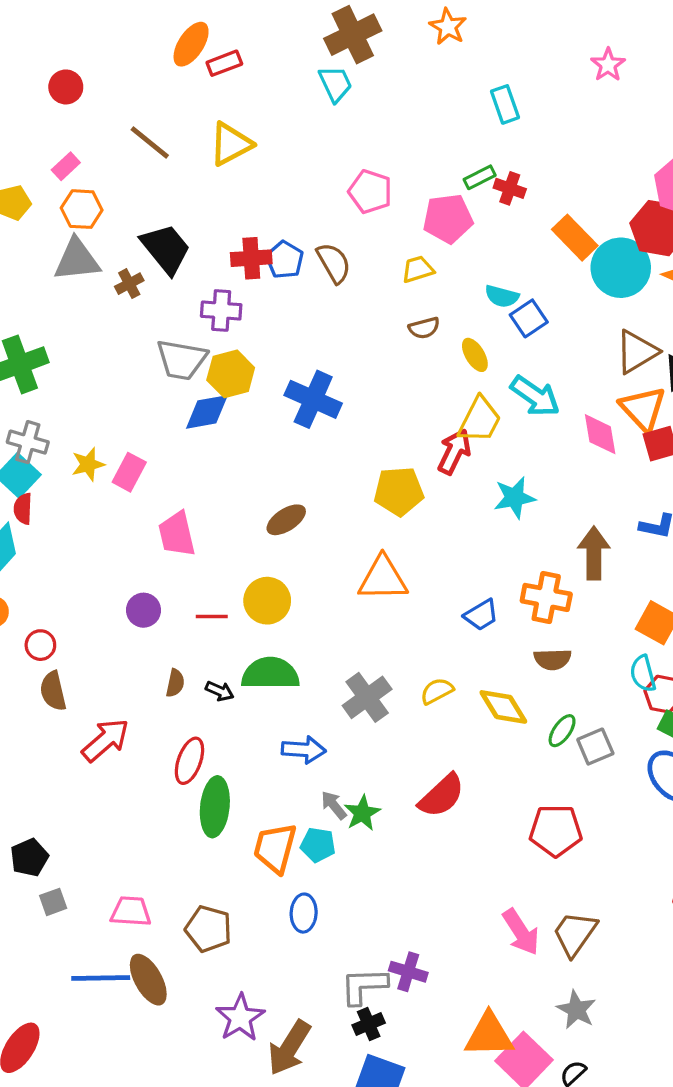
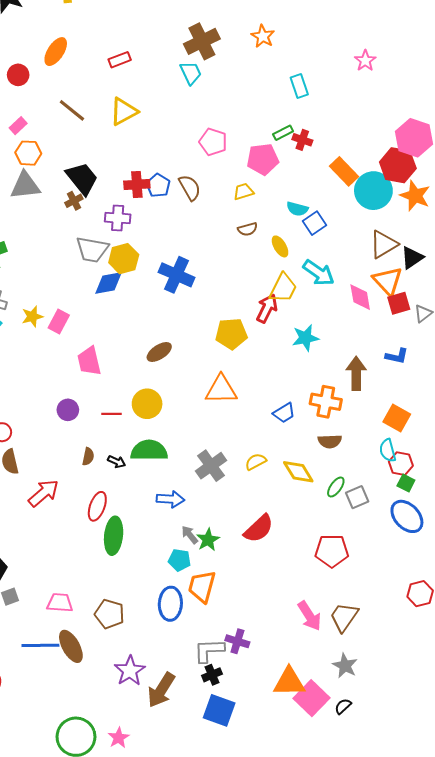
orange ellipse: (191, 44) -> (56, 52), moved
brown cross: (129, 284) -> (74, 201), moved
orange trapezoid: (275, 848) -> (202, 586), moved
blue ellipse: (304, 913) -> (170, 604), size x1.4

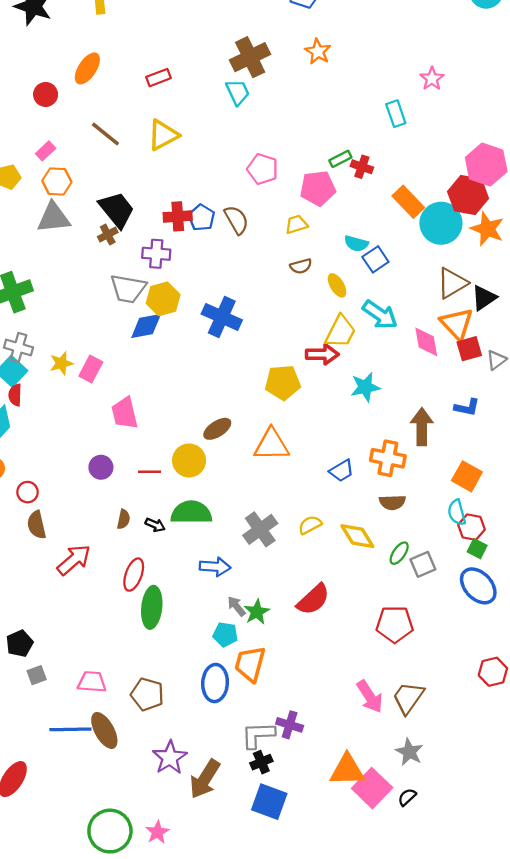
cyan rectangle: (299, 86) -> (396, 114), moved
red arrow: (267, 308) -> (322, 354), turned 64
brown ellipse: (159, 352) -> (217, 429), moved

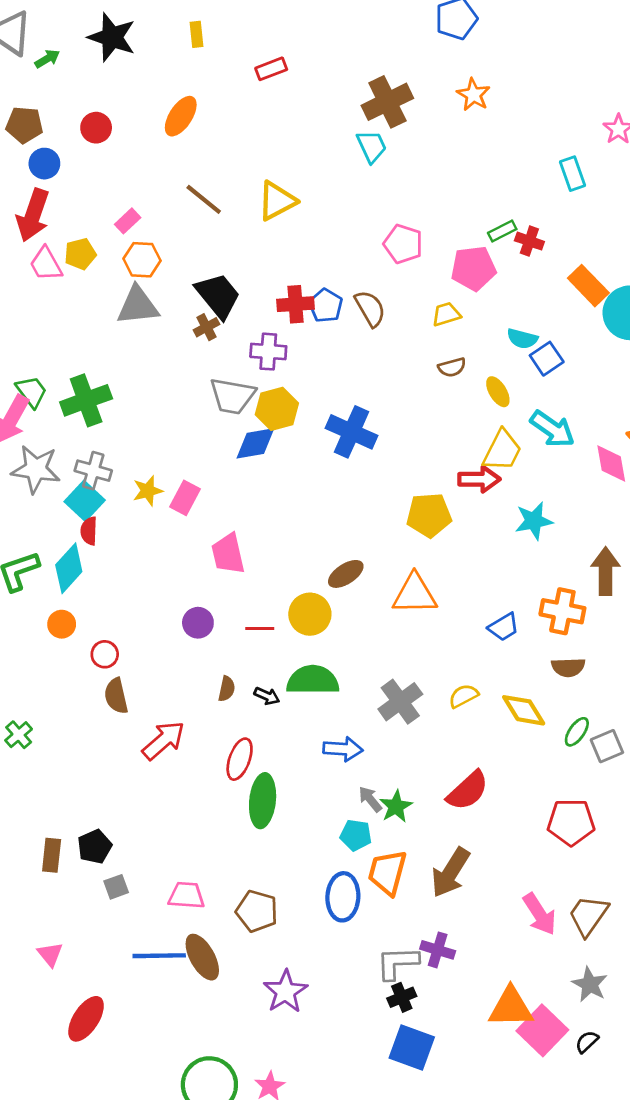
red rectangle: (159, 78) -> (271, 69), moved
red circle: (46, 94) -> (96, 128), moved
brown arrow: (205, 779) -> (451, 872), moved

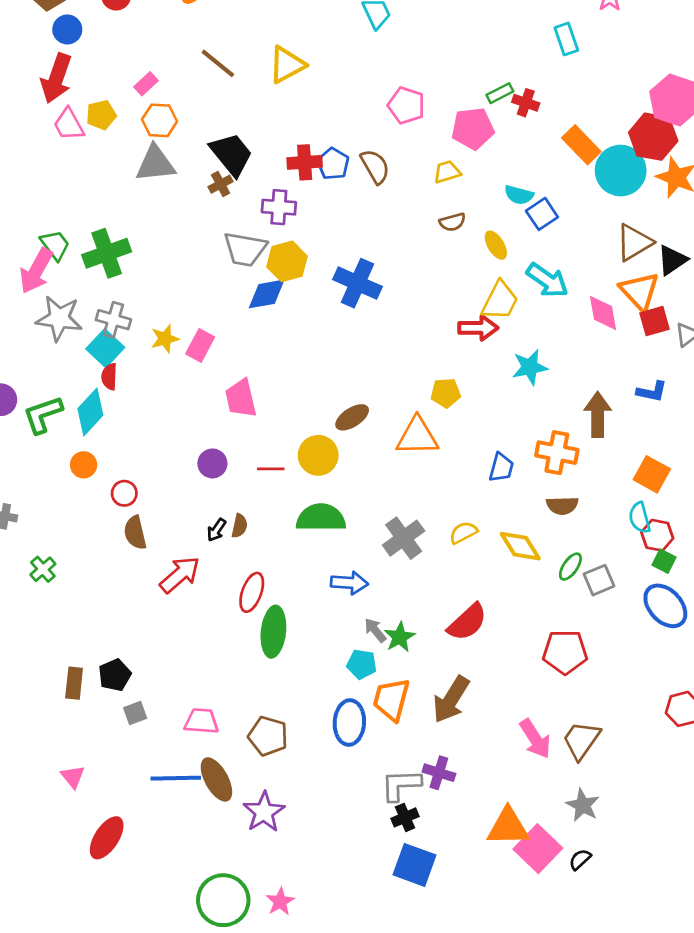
yellow pentagon: (429, 515) -> (446, 393), moved, size x0.7
blue trapezoid: (504, 627) -> (501, 468), turned -44
black arrow: (267, 696) -> (216, 530), moved, turned 100
purple star: (285, 992) -> (264, 812), moved

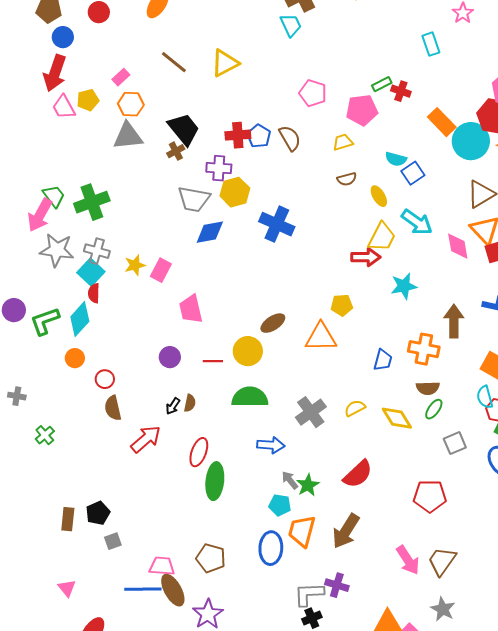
yellow hexagon: (287, 261) -> (235, 192), moved
green ellipse: (570, 567) -> (434, 409), moved
pink trapezoid: (202, 721) -> (162, 566), moved

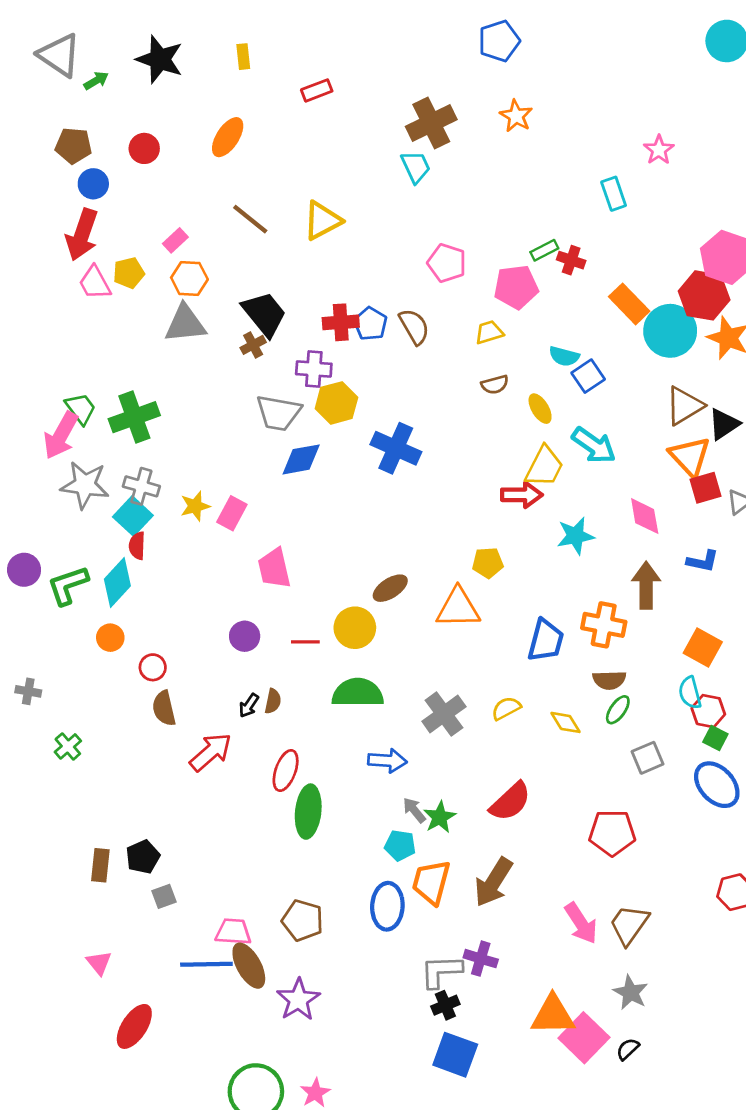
pink diamond: (458, 246) -> (645, 516), moved
blue trapezoid: (383, 360) -> (546, 640), size x1.4
yellow diamond: (397, 418) -> (566, 722), size x0.7

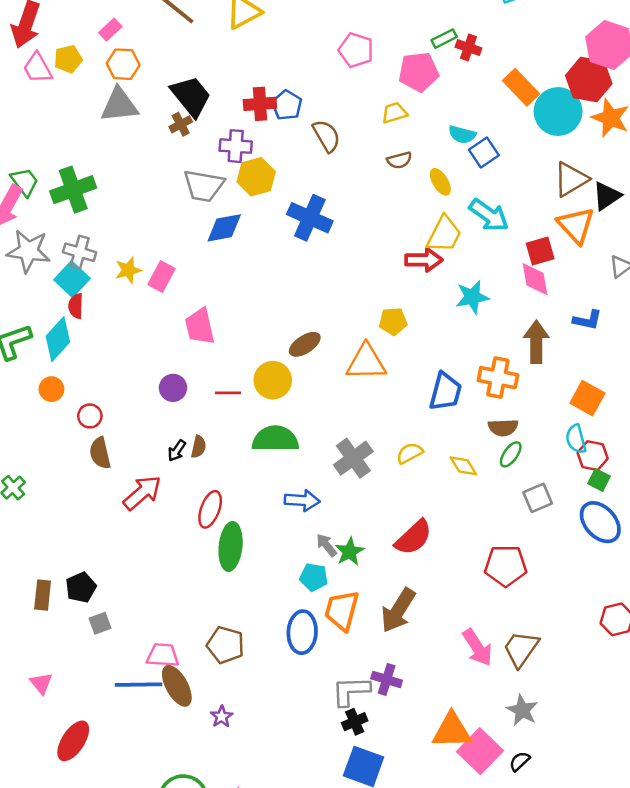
brown semicircle: (414, 327) -> (327, 136), moved
red square: (705, 488) -> (540, 251), moved
purple star: (298, 1000) -> (222, 717), size x0.6

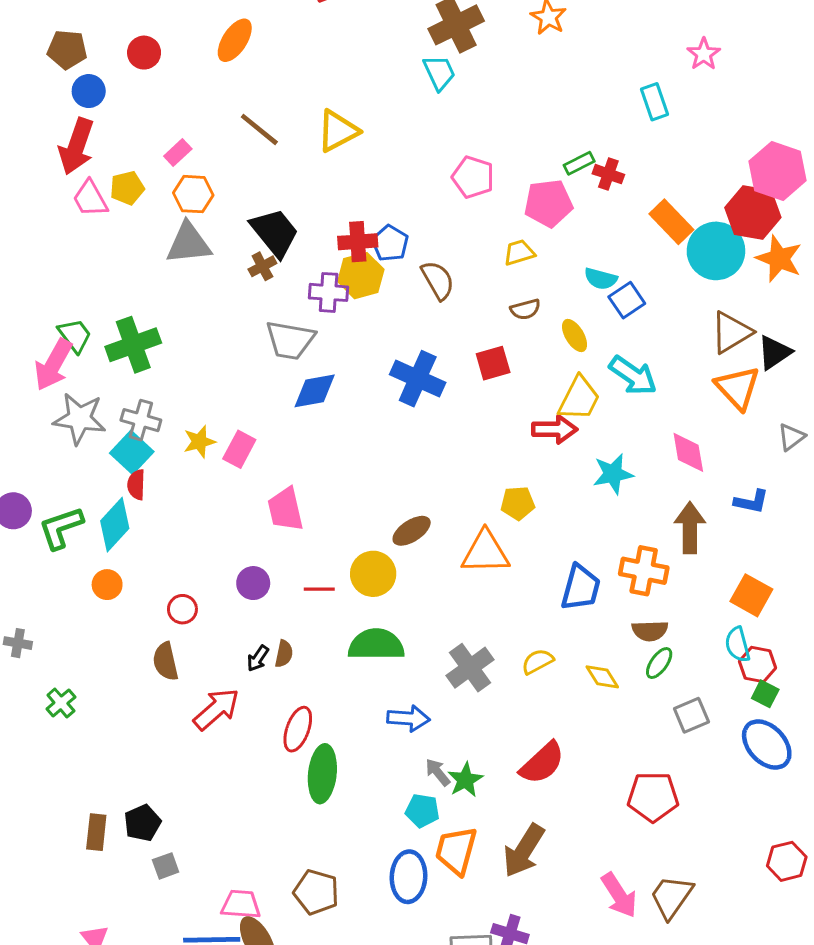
yellow hexagon: (256, 177) -> (361, 276), moved
red square: (540, 251) -> (493, 363), moved
red circle: (90, 416) -> (182, 609), moved

